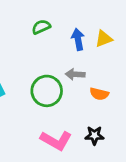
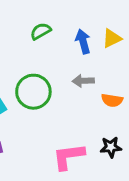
green circle: (47, 91) -> (33, 92), moved
pink L-shape: (56, 140) -> (69, 156), turned 148

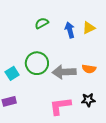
gray arrow: (83, 81) -> (64, 72), moved, size x1.6

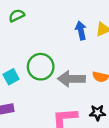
green semicircle: (42, 23) -> (17, 16), moved

